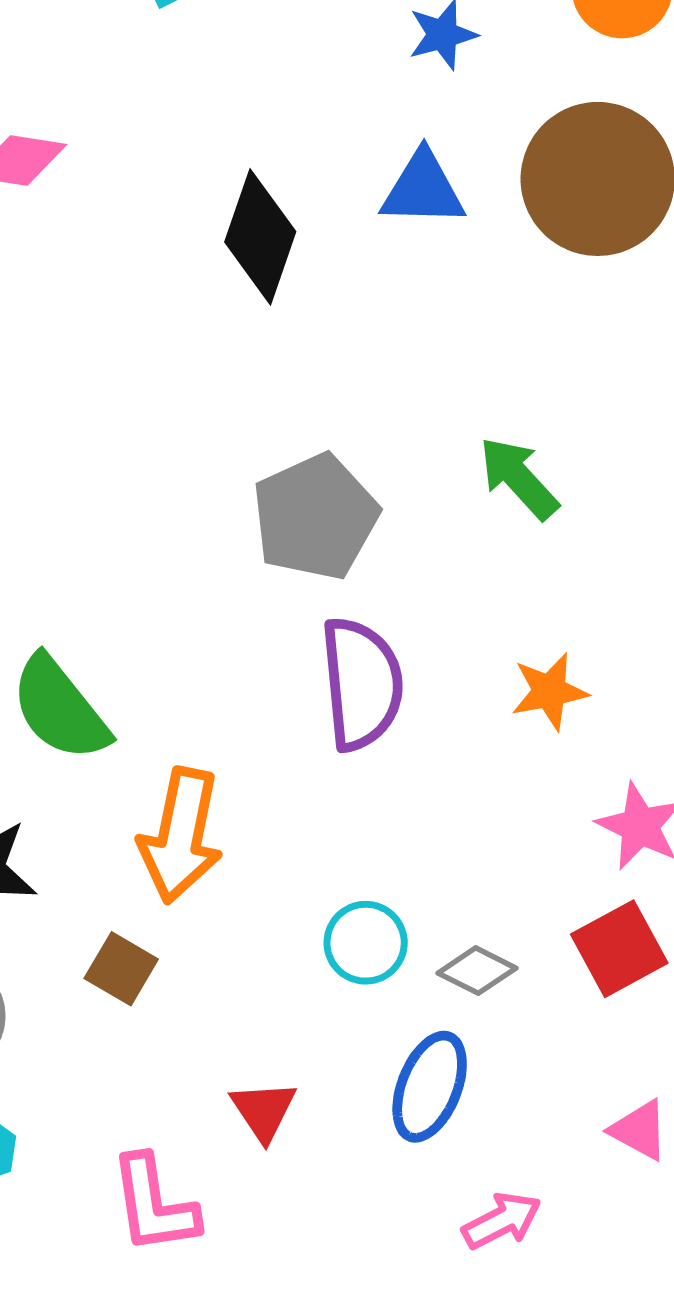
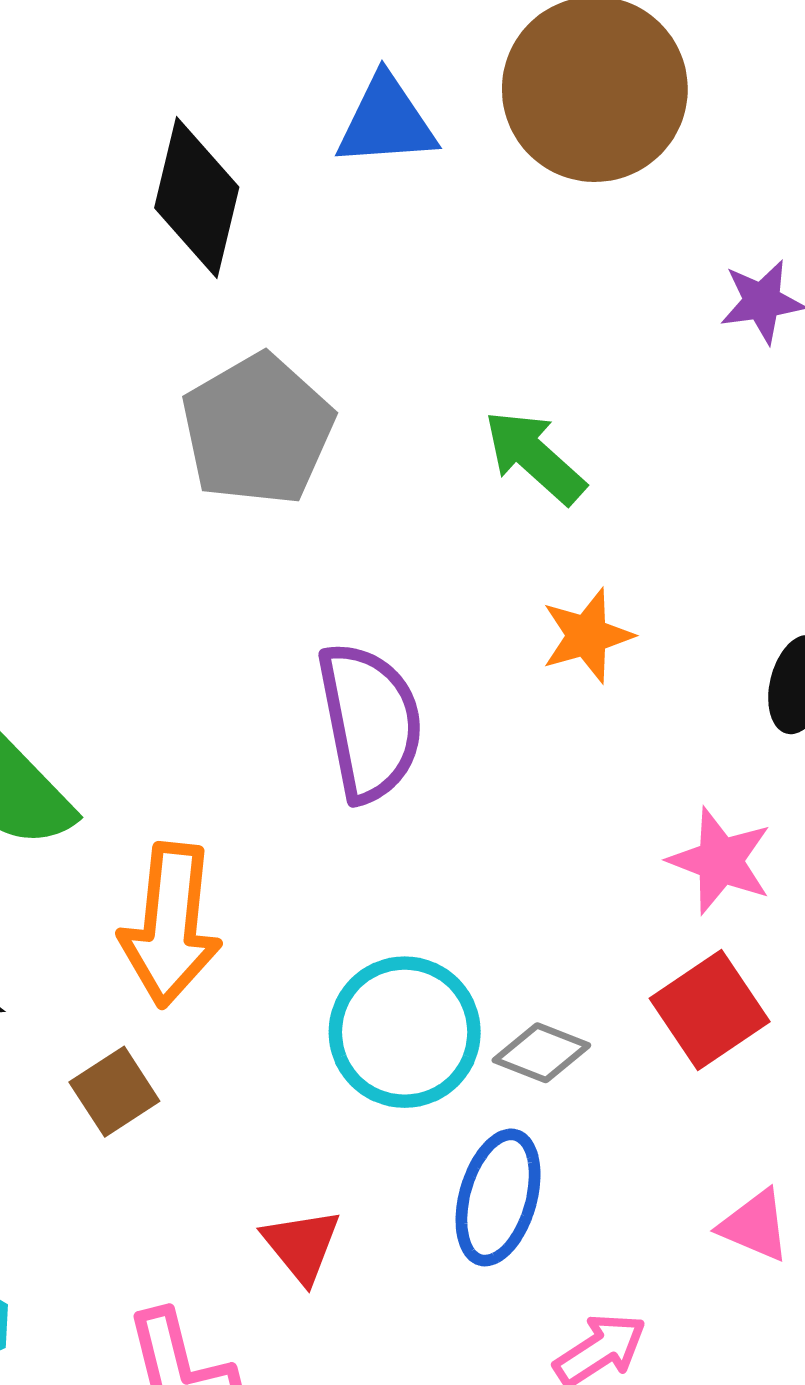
gray pentagon: (315, 517) -> (258, 430), moved
orange star: (549, 691) -> (587, 636), moved
cyan circle: (366, 943) -> (405, 1032), size x1.5
brown square: (121, 969) -> (114, 1092), turned 32

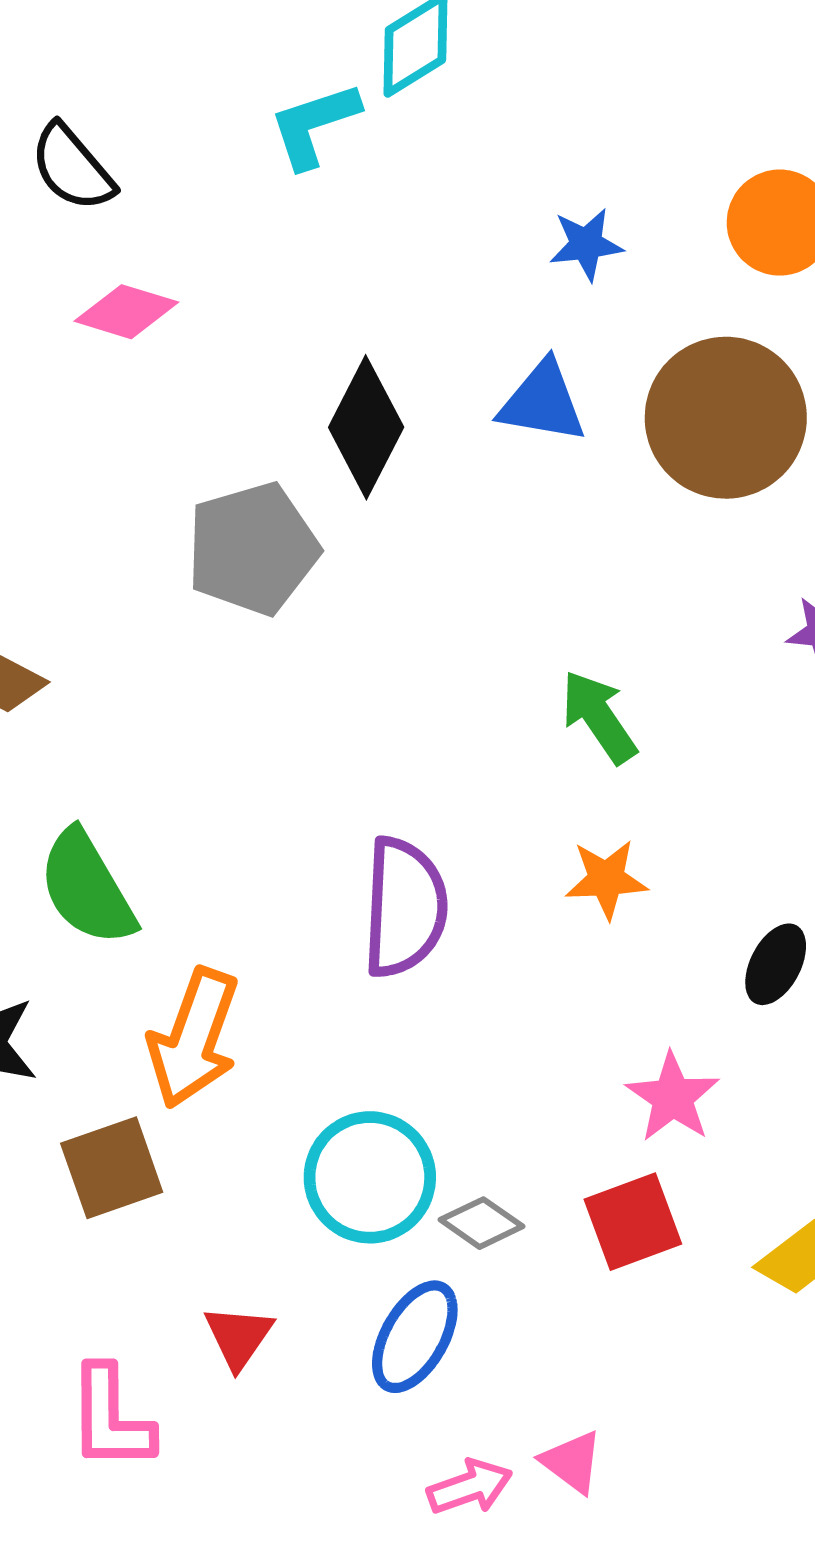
gray pentagon: (258, 430) -> (253, 549), moved
brown square: (114, 1092) -> (112, 1168), size x1.4
pink triangle: (755, 1225) -> (572, 1462), moved

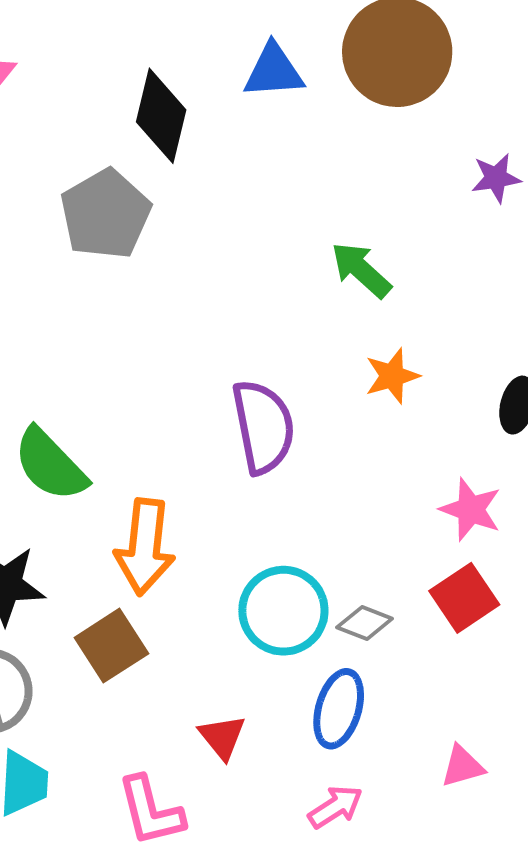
pink triangle: (572, 1462) -> (462, 766), turned -39
pink arrow: (470, 1487) -> (335, 807), moved

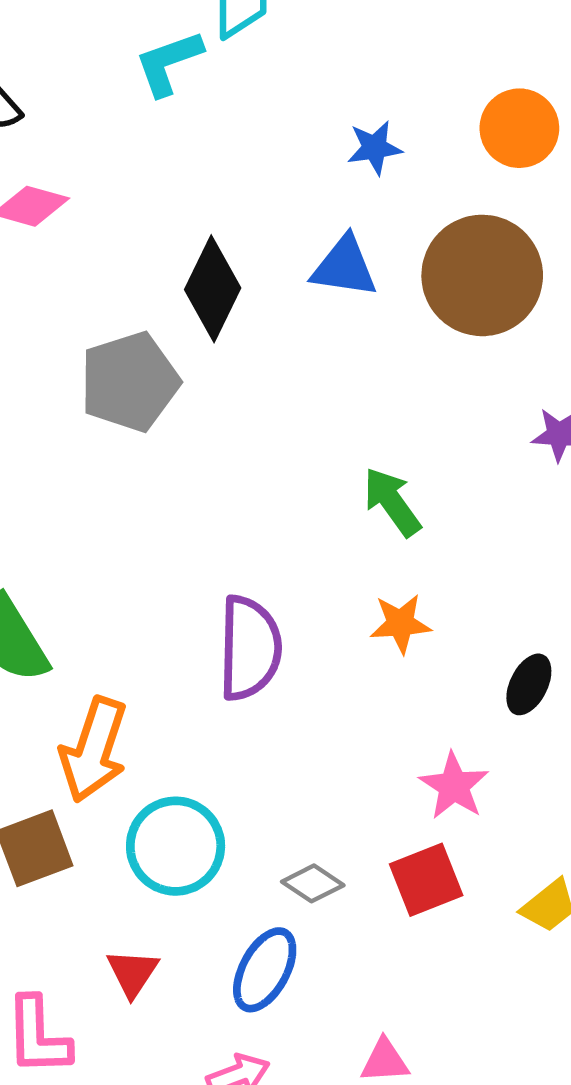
cyan circle: (283, 611) -> (176, 846), moved

